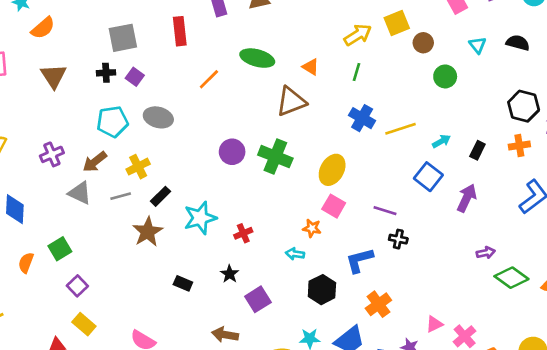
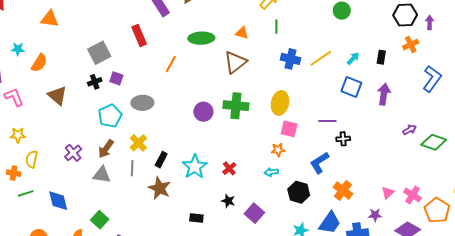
gray line: (121, 196) -> (132, 168), turned -56

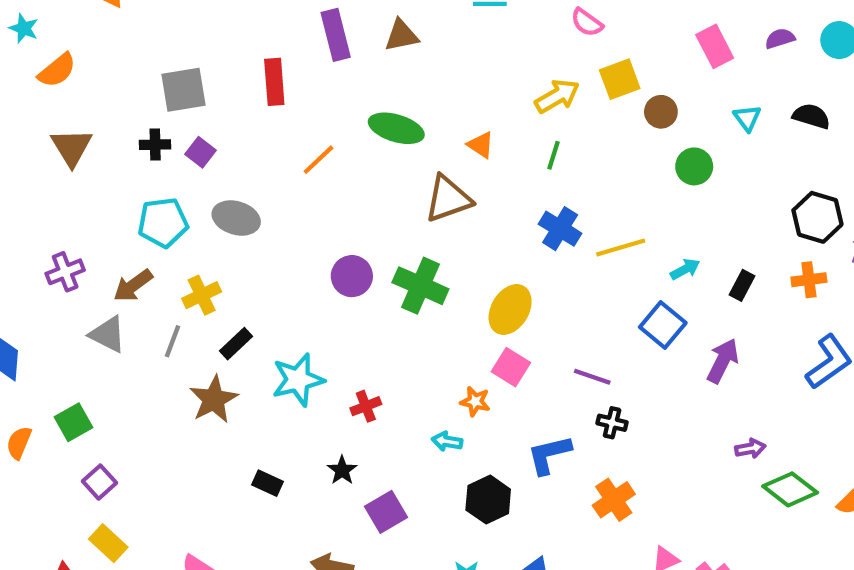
orange cross: (343, 190) -> (614, 500), moved

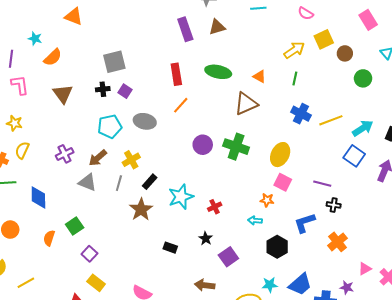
red rectangle: (274, 82) -> (176, 74), moved
orange line: (319, 160) -> (181, 105), moved
cyan arrow: (685, 269) -> (363, 128), size x1.5

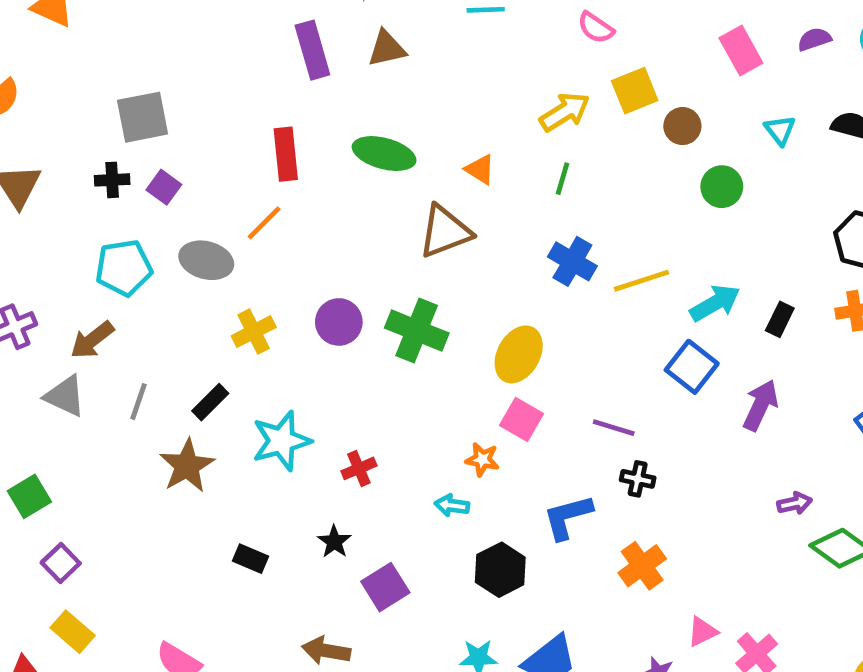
orange line: (181, 105) -> (264, 223), moved
yellow cross: (131, 160) -> (254, 332), moved

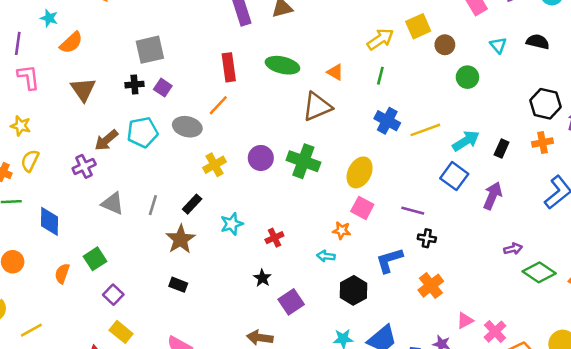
brown arrow: (92, 340) -> (106, 140), moved
cyan star: (281, 441) -> (232, 224), size x0.7
black rectangle: (250, 559) -> (178, 285), moved

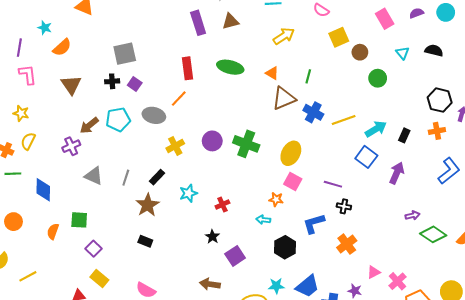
yellow arrow: (380, 39) -> (284, 36), moved
brown triangle: (317, 107) -> (284, 98), moved
green square: (95, 259) -> (79, 220), turned 36

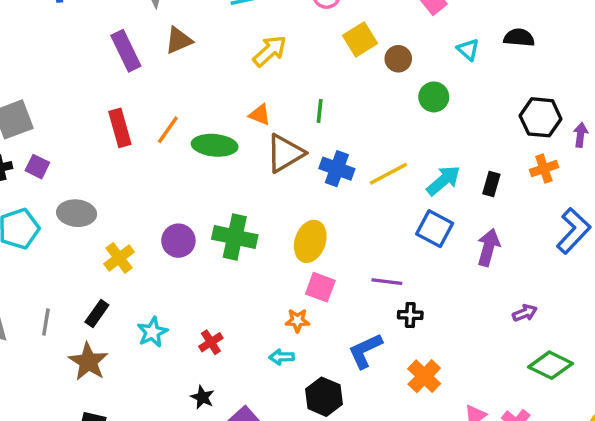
green ellipse: (230, 67) -> (215, 145), moved
orange line: (179, 99) -> (168, 130), moved
green diamond: (433, 234) -> (550, 365), moved

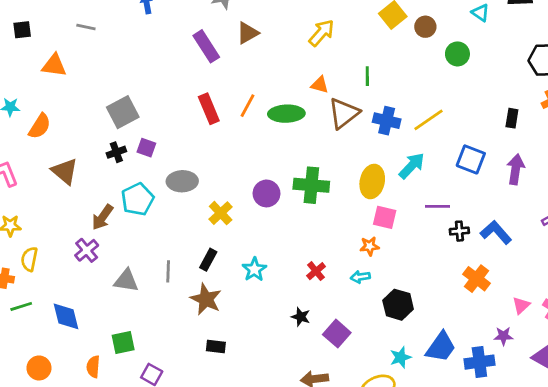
cyan arrow: (443, 180) -> (412, 166), moved
red cross: (211, 342) -> (316, 271), moved
blue L-shape: (365, 351) -> (496, 232), moved, turned 80

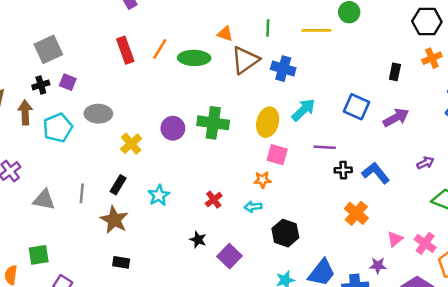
yellow line: (428, 120) -> (316, 30), moved, turned 32
purple arrow: (516, 169) -> (396, 118), turned 50
brown arrow: (103, 217) -> (25, 113), moved, turned 140

